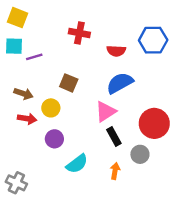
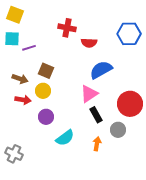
red semicircle: (116, 51) -> (89, 43), moved
brown square: (69, 83) -> (46, 71), moved

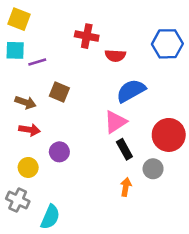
yellow circle: (43, 91) -> (28, 167), moved
cyan semicircle: (65, 138) -> (50, 217), moved, turned -30

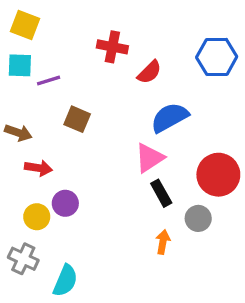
red semicircle: (115, 56) -> (149, 72), turned -48
brown arrow: (26, 102) -> (18, 133), moved
purple circle: (59, 152) -> (65, 203), moved

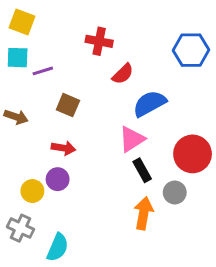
red semicircle: (149, 72) -> (123, 74), moved
red arrow: (38, 168) -> (64, 148), moved
orange arrow: (163, 242) -> (144, 213), size x1.5

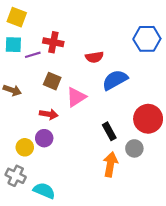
red cross: (99, 41) -> (53, 42), moved
red semicircle: (123, 74) -> (94, 57), turned 36
pink triangle: (132, 139) -> (76, 97), moved
cyan semicircle: (58, 247) -> (44, 191), turned -90

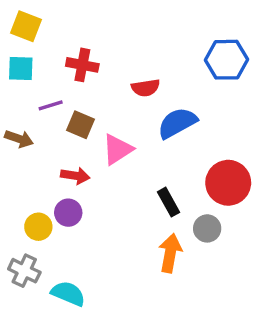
purple line: (33, 55) -> (51, 105), moved

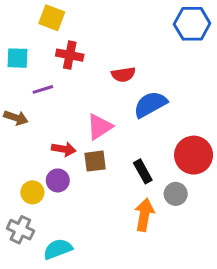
yellow square: (26, 26) -> (52, 18), moved
blue hexagon: (226, 60) -> (192, 24), moved
brown square: (81, 125) -> (95, 161), moved, turned -30
cyan semicircle: (68, 294) -> (58, 249), turned -44

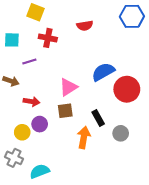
red semicircle: (123, 74) -> (85, 26), moved
red arrow: (64, 149) -> (31, 102), moved
red circle: (194, 155) -> (127, 89), moved
orange arrow: (144, 215) -> (84, 137), moved

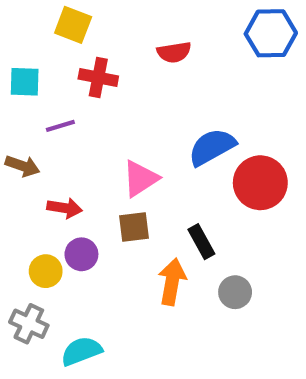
gray circle: (121, 133) -> (235, 292), moved

